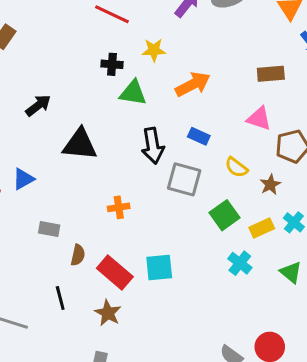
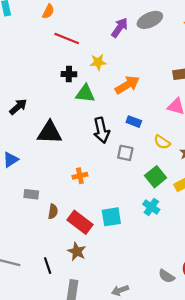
gray square: (184, 179) -> (125, 153), size x0.7
cyan cross: (240, 263) -> (151, 207), moved
black line: (60, 298) -> (48, 266), moved

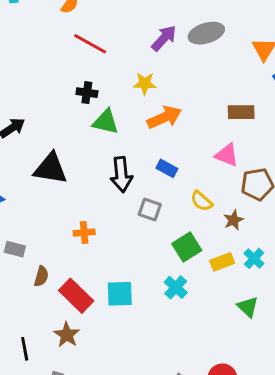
yellow star: (98, 62) -> (145, 84), moved

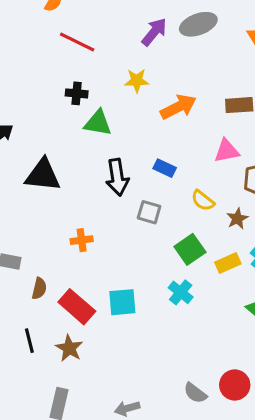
orange arrow: (164, 117) -> (178, 107), moved
pink triangle: (227, 155) -> (227, 151), turned -30
black line: (25, 349) -> (29, 341), moved

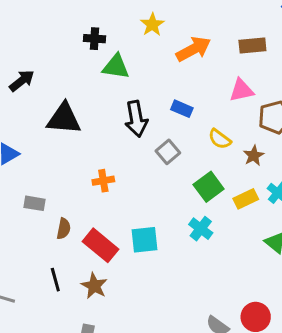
yellow star: (137, 81) -> (152, 25), turned -30
gray square: (149, 212) -> (168, 152), turned 35

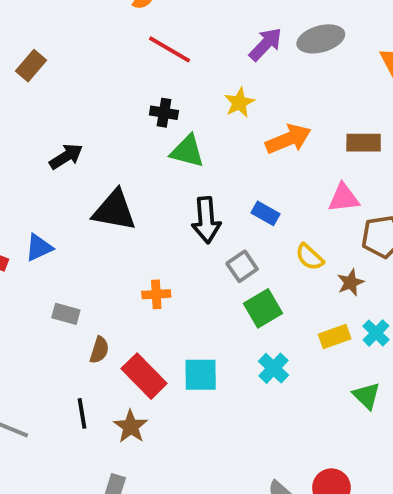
green square: (209, 187) -> (263, 308), moved

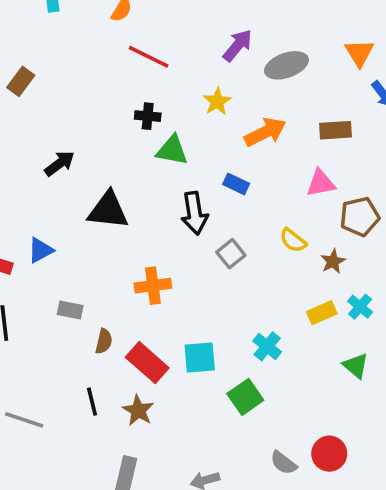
gray ellipse: (321, 39) -> (286, 65), moved
blue rectangle: (266, 213) -> (236, 184), moved
orange cross: (156, 294) -> (153, 286), size x1.4
green square: (263, 308) -> (245, 397), moved

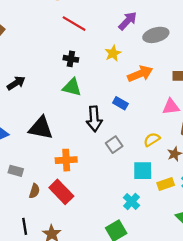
green triangle: (172, 150) -> (72, 87), moved
black triangle: (108, 210) -> (41, 128), moved
yellow semicircle: (293, 240) -> (152, 140), turned 105
cyan square: (200, 358) -> (143, 171), moved
red rectangle: (147, 363) -> (61, 192), moved

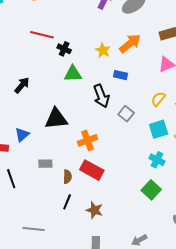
red line: (74, 24) -> (42, 35), moved
yellow star: (113, 53) -> (103, 50), moved
black cross: (71, 59) -> (64, 49), turned 32
black line: (25, 226) -> (67, 202), moved, turned 49

